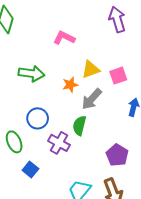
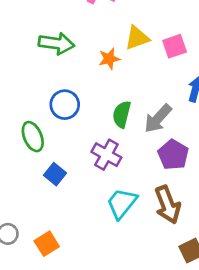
gray arrow: (92, 99) -> (158, 119), moved
purple cross: (59, 143) -> (106, 155), moved

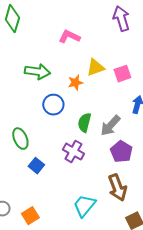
blue circle: (65, 105) -> (53, 105), moved
cyan trapezoid: (122, 203) -> (84, 206), moved

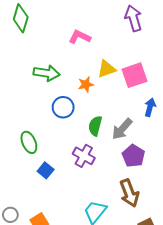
pink square: (122, 74) -> (134, 75), size x1.4

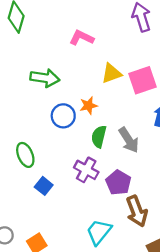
orange star: (86, 84) -> (89, 106), moved
gray arrow: (122, 129) -> (129, 140), turned -75
purple pentagon: (133, 156) -> (118, 182), moved

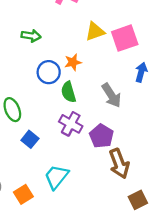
green arrow: (45, 78) -> (31, 36), size x0.7
green semicircle: (99, 137) -> (68, 92), moved, turned -30
cyan trapezoid: (99, 232) -> (56, 177), moved

